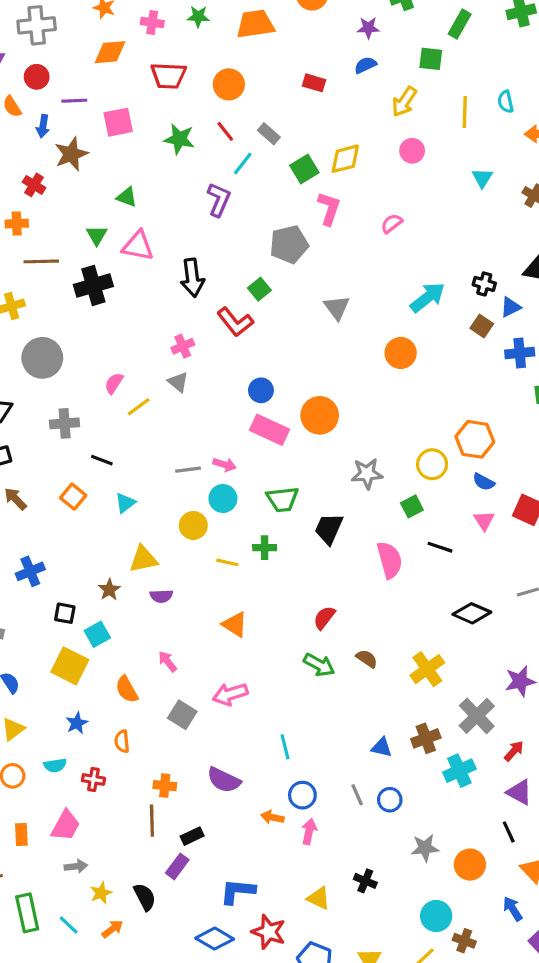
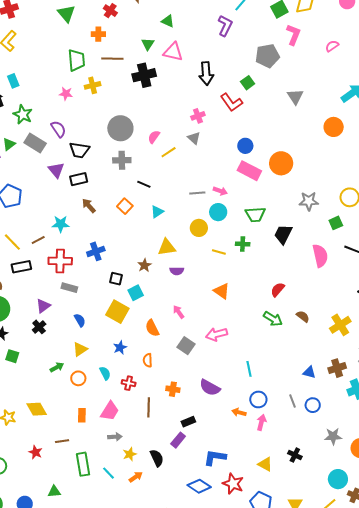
gray circle: (42, 358) -> (120, 128), moved
cyan semicircle: (55, 765) -> (105, 373), turned -112
brown line: (152, 821) -> (149, 407), moved

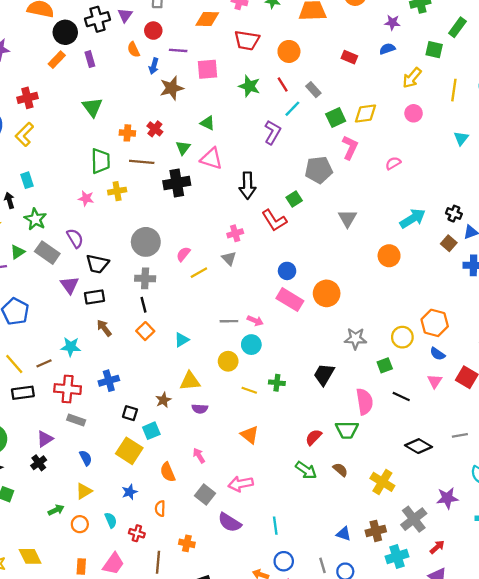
red cross: (110, 11) -> (155, 129), moved
black line: (144, 184) -> (143, 305), moved, turned 48
green trapezoid: (255, 214) -> (347, 430), moved
yellow cross: (340, 325) -> (382, 482), turned -30
purple semicircle: (210, 388) -> (230, 522), moved

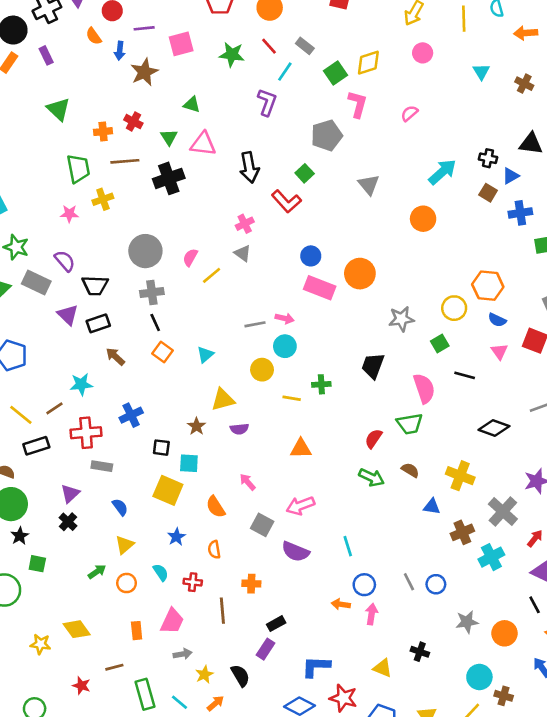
cyan square: (151, 431) -> (189, 463), turned 36
orange triangle: (250, 435) -> (301, 449), turned -30
blue triangle: (344, 534) -> (432, 507), moved

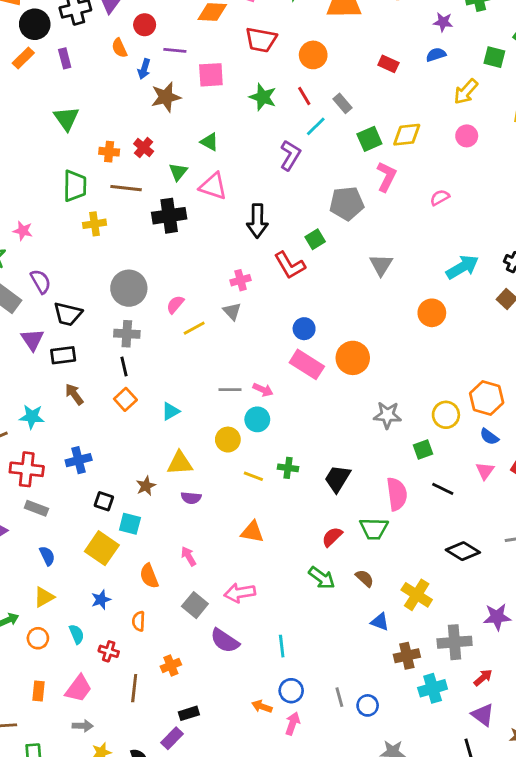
pink star: (69, 214) -> (23, 231), moved
black trapezoid: (373, 366) -> (338, 479), moved
gray cross: (503, 511) -> (455, 642), turned 32
orange cross: (251, 584) -> (171, 665), turned -36

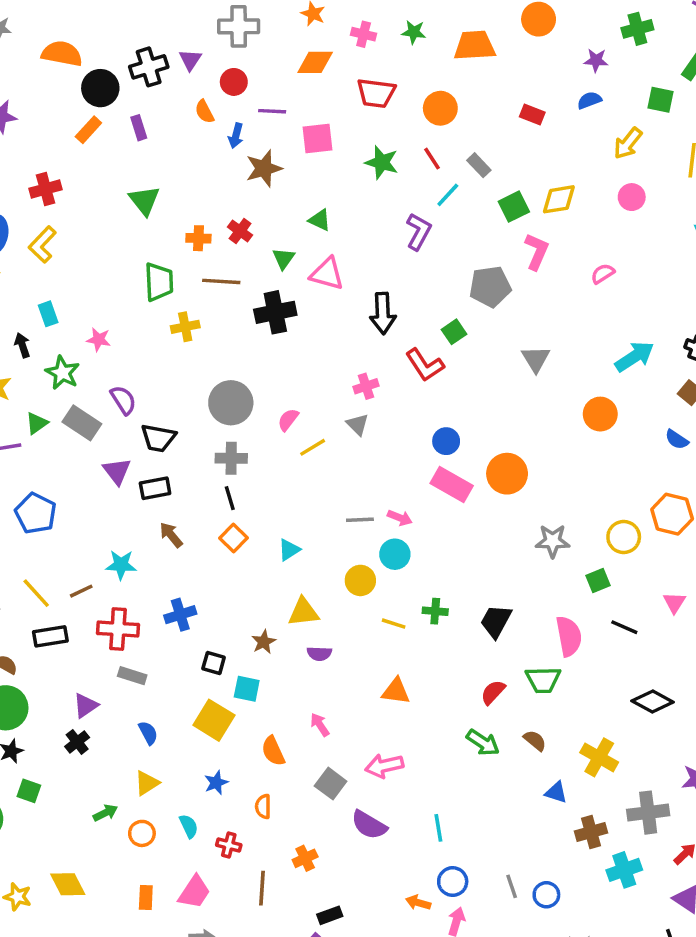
blue semicircle: (489, 437) -> (677, 440), moved

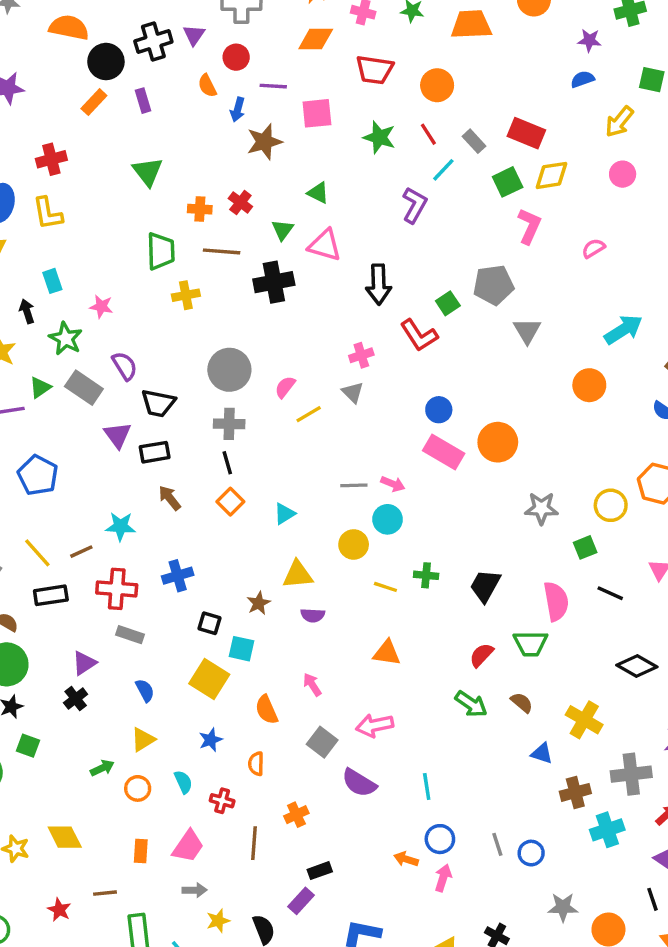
red rectangle: (532, 115) -> (526, 133), moved, size x1.5
yellow L-shape: (42, 245) -> (48, 213), turned -54
gray pentagon: (490, 286) -> (494, 285), moved

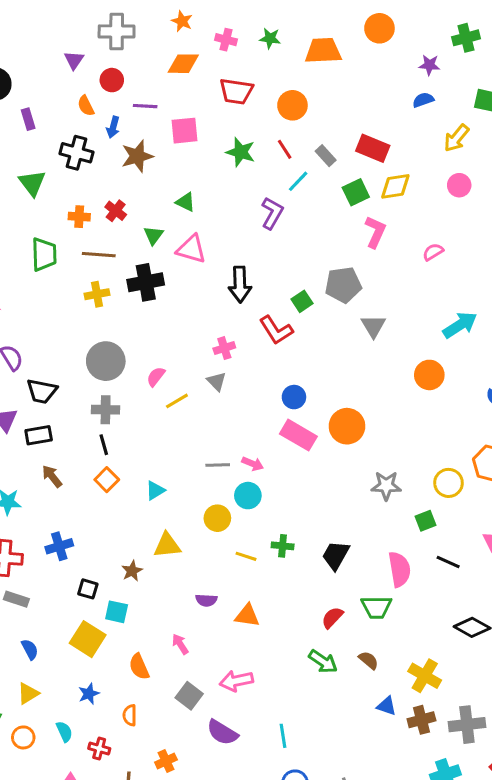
black cross: (153, 41) -> (76, 153), moved, turned 32
yellow cross: (186, 295) -> (97, 294), moved
purple semicircle: (313, 615) -> (206, 600), moved
brown cross: (575, 792) -> (421, 720), moved

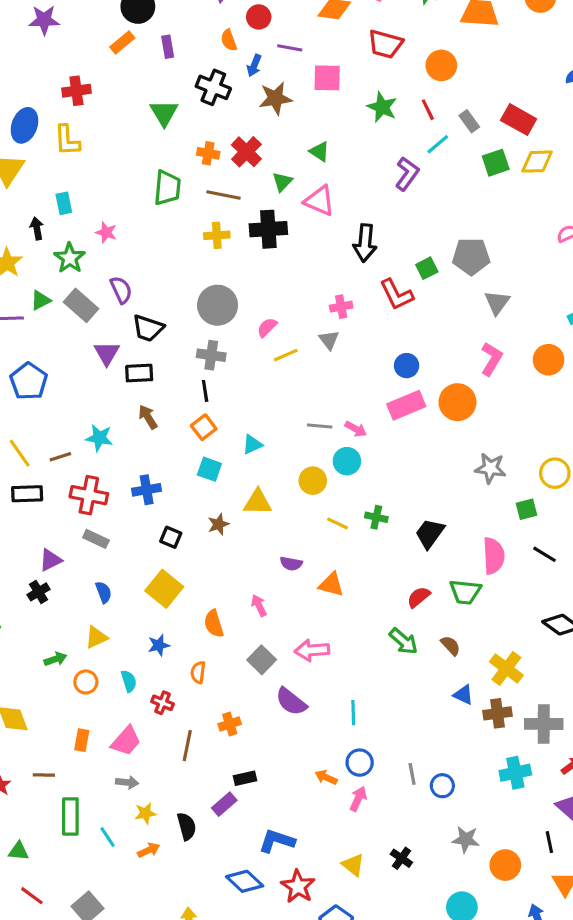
red cross: (116, 211) -> (246, 152), size x1.4
pink L-shape: (375, 232) -> (492, 359), moved
pink rectangle: (298, 435) -> (406, 405), turned -60
cyan square: (117, 612) -> (209, 469), moved

